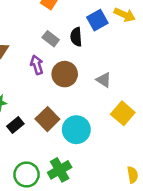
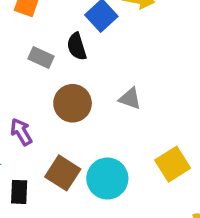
purple arrow: (37, 65) -> (21, 132), moved
yellow square: (123, 113) -> (173, 164), moved, turned 30
black rectangle: (15, 125) -> (19, 192), turned -35

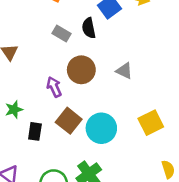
purple arrow: (21, 132) -> (54, 87), moved

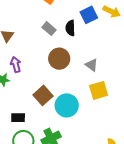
purple arrow: (54, 87) -> (16, 65), moved
yellow square: (151, 123) -> (99, 90), moved
black rectangle: (35, 131) -> (18, 118), moved, turned 72

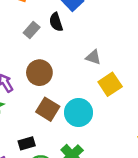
gray rectangle: (49, 29) -> (32, 30), turned -72
brown circle: (59, 59) -> (39, 73), moved

